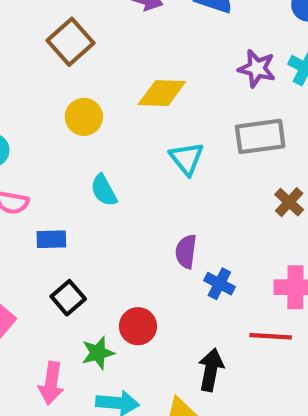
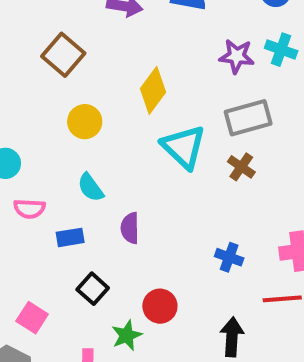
yellow diamond: (162, 93) -> (153, 90), turned -48
cyan triangle: (187, 158) -> (184, 147), size x1.4
cyan semicircle: (104, 190) -> (91, 188), moved
brown cross: (289, 202) -> (241, 167), moved
purple semicircle: (186, 252) -> (130, 228), moved

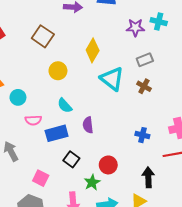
gray rectangle: (248, 118) -> (145, 60), size x0.7
blue rectangle: (70, 237) -> (57, 133), size x1.5

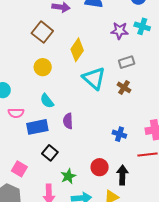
brown square: (43, 36) -> (42, 32), moved
red circle: (108, 165) -> (100, 167), moved

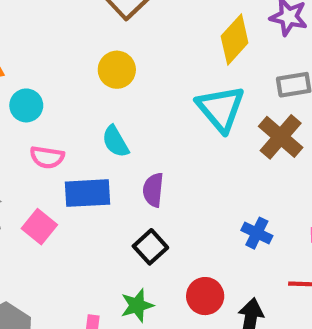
yellow diamond: (77, 50) -> (235, 40), moved
brown cross: (124, 87) -> (281, 137), size x1.5
black square: (50, 153) -> (150, 247), moved
pink square: (19, 169) -> (39, 227), moved

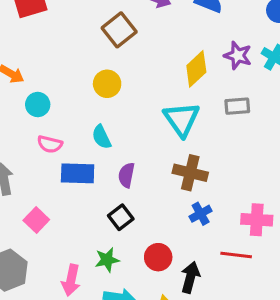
brown cross: (281, 137) -> (190, 173), moved, turned -32
pink square: (39, 227) -> (36, 220), moved
blue cross: (257, 233) -> (201, 214), turned 30

